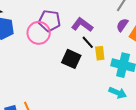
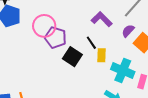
purple pentagon: (50, 21) -> (56, 38), moved
purple L-shape: (82, 25) -> (102, 19), moved

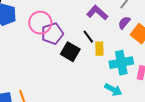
purple pentagon: (56, 38) -> (52, 34), turned -30
cyan cross: (123, 71) -> (121, 63), turned -30

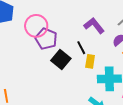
purple pentagon: (52, 34) -> (46, 39), turned 30

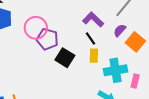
black line: (81, 48) -> (90, 39), moved

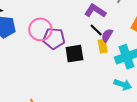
purple semicircle: (120, 30) -> (107, 35), moved
black square: (65, 58) -> (74, 54), turned -30

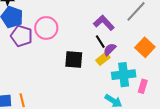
purple pentagon: (54, 39) -> (22, 36), moved
yellow rectangle: (103, 46) -> (103, 59), turned 48

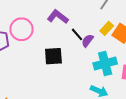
purple L-shape: (104, 23) -> (58, 17), moved
yellow rectangle: (103, 59) -> (107, 28), moved

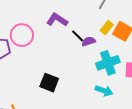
purple semicircle: (87, 41) -> (89, 41), turned 40
black square: (53, 56) -> (49, 83), moved, turned 30

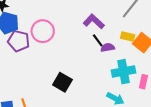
purple L-shape: (57, 20) -> (94, 21), moved
yellow rectangle: (107, 28) -> (128, 37), turned 56

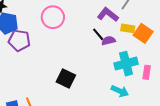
purple L-shape: (94, 21) -> (108, 15), moved
pink circle: (43, 31) -> (53, 17), moved

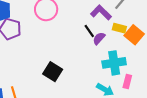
purple semicircle: (109, 41) -> (99, 38), turned -40
pink rectangle: (147, 72) -> (127, 81), moved

